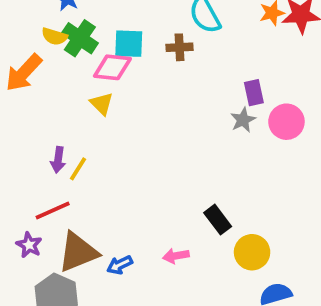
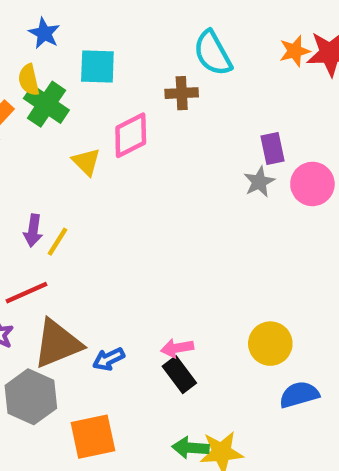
yellow semicircle: (54, 36) -> (29, 80), turned 60
green cross: (80, 38) -> (46, 104), moved
cyan square: (129, 44) -> (97, 66), moved
pink diamond: (112, 67) -> (131, 135), moved, turned -33
black rectangle: (218, 220) -> (179, 375), moved

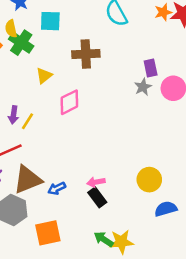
brown cross: (182, 93) -> (86, 54), moved, size x1.5
pink diamond: (131, 135) -> (69, 102), moved
yellow triangle: (86, 162) -> (44, 76), turned 36
green arrow: (191, 448) -> (104, 239), turned 30

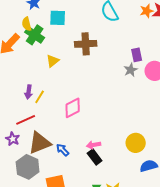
pink diamond: (69, 102) -> (73, 108), moved
blue arrow: (57, 188) -> (63, 150), turned 72

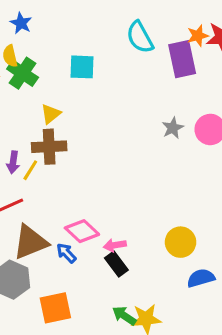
cyan square: (58, 18) -> (82, 67), moved
brown cross: (86, 44) -> (49, 147), moved
purple rectangle: (137, 55) -> (182, 59), moved, size x1.6
pink diamond: (73, 108) -> (82, 231), moved, turned 70

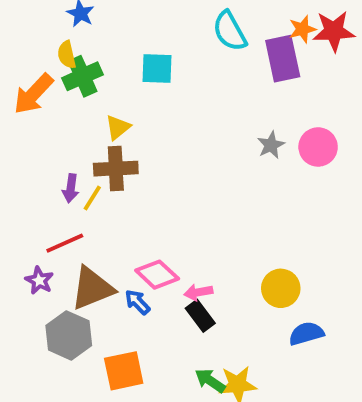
green cross: (23, 73) -> (82, 76), turned 32

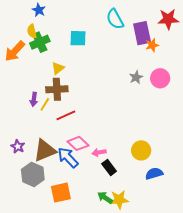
orange star: (302, 29) -> (152, 45), moved
red line: (65, 243) -> (66, 115), moved
blue arrow: (137, 302) -> (68, 157), size x1.6
black rectangle: (200, 316) -> (109, 167), moved

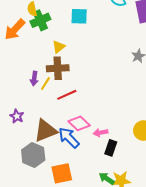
purple star: (18, 146) -> (17, 116), moved
black rectangle: (109, 167) -> (111, 148), turned 56

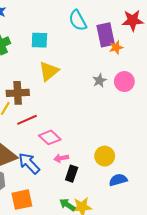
yellow triangle: (59, 47) -> (49, 71), moved, size x1.5
pink diamond: (79, 123) -> (50, 137), moved

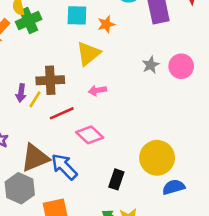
orange star: (116, 47) -> (106, 24), moved
yellow circle: (105, 156) -> (157, 158), size x1.4
pink arrow: (61, 158) -> (97, 90), moved

